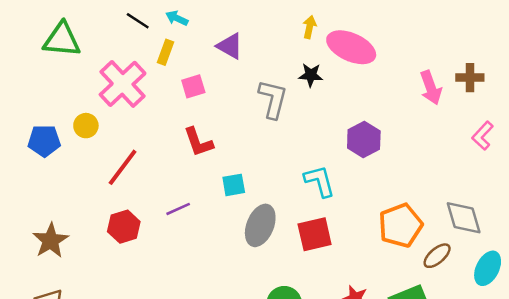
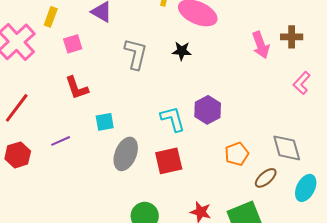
black star: (311, 75) -> (182, 51), moved
purple hexagon: (364, 139) -> (208, 110), moved
orange pentagon: (400, 225) -> (237, 154), size x0.7

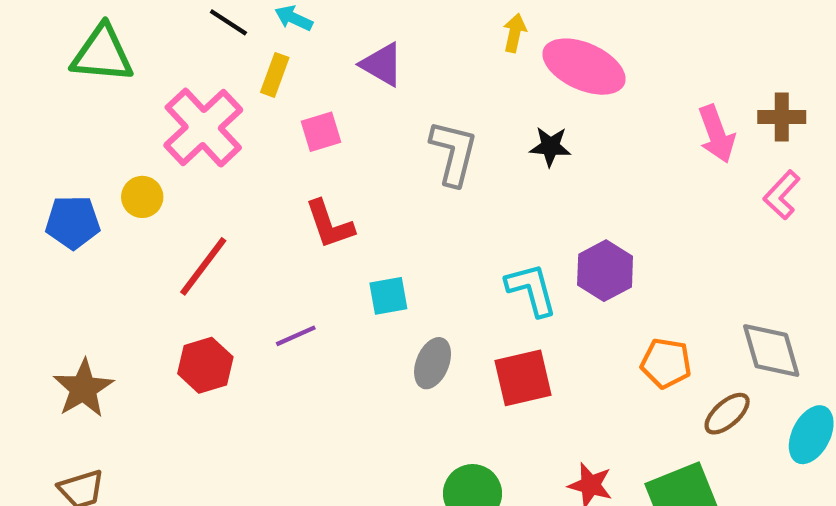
pink L-shape: (302, 83) -> (782, 195), moved
gray ellipse: (126, 154) -> (433, 363), size x0.7
orange pentagon: (237, 154) -> (666, 363), turned 30

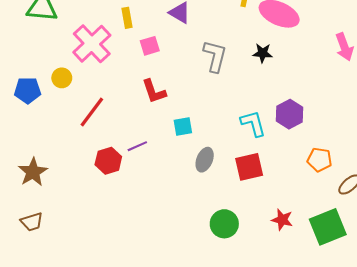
yellow rectangle: (275, 75) -> (127, 18), turned -30
red hexagon: (205, 365) -> (108, 161), moved

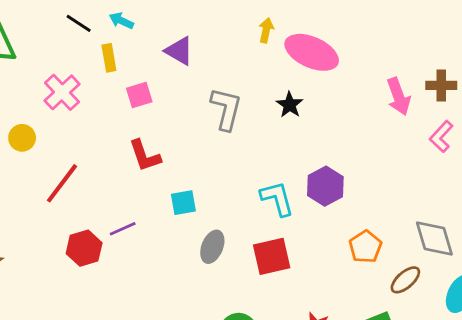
pink cross: (92, 44) -> (62, 92), size x0.7
black star: (263, 53) -> (290, 105), turned 30
orange pentagon: (319, 160) -> (365, 247), turned 30

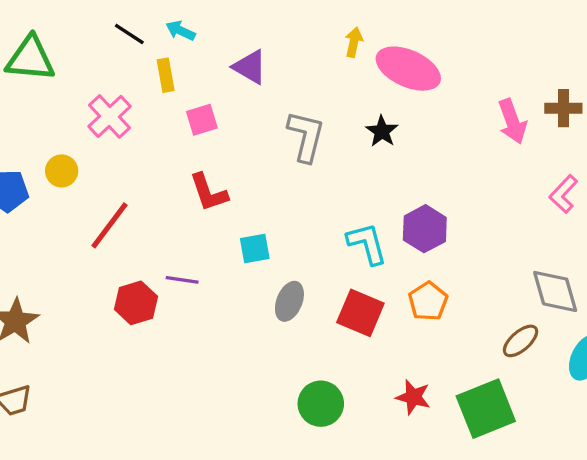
pink L-shape: (441, 136) -> (563, 194), moved
purple line: (123, 229) -> (182, 280), turned 32
orange pentagon: (365, 247) -> (428, 301), moved
red square: (272, 256) -> (360, 313), turned 36

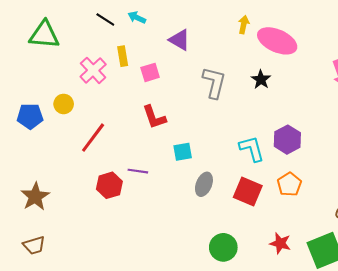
yellow rectangle: (166, 75) -> (123, 56), moved

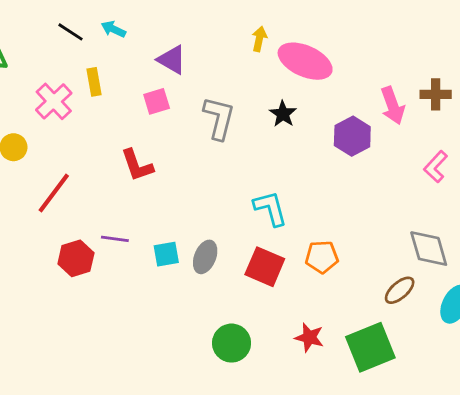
pink square: (150, 72) -> (157, 101), moved
purple hexagon: (287, 140) -> (352, 136), moved
cyan square: (183, 152) -> (166, 254), moved
orange pentagon: (289, 184) -> (322, 257), turned 30

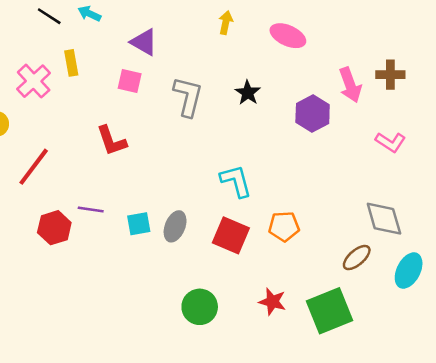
pink ellipse: (305, 61) -> (288, 36), moved, size x0.7
pink square: (157, 101) -> (130, 81), turned 30
pink L-shape: (436, 167) -> (390, 142), turned -100

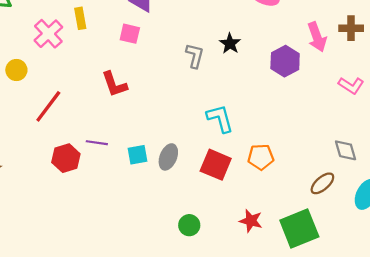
gray L-shape: (188, 97) -> (195, 56), moved, size x0.7
gray diamond: (384, 219) -> (346, 150), size x0.7
green circle: (200, 307) -> (189, 225), size x0.7

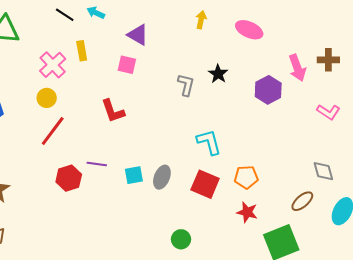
yellow circle: (16, 70) -> (47, 98), moved
red star: (251, 221) -> (247, 212), moved

